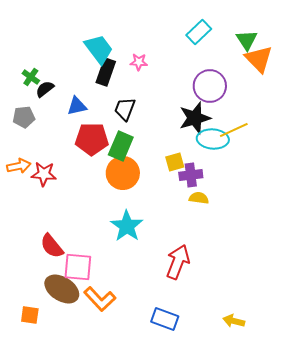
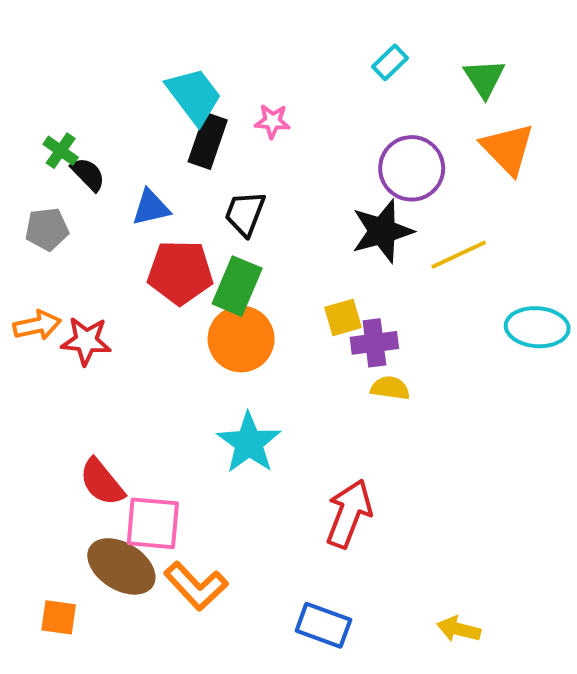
cyan rectangle: (199, 32) -> (390, 62), size x0.7
orange triangle: (259, 59) -> (508, 149), moved
black semicircle: (45, 89) -> (88, 174), turned 84
cyan ellipse: (213, 139) -> (537, 327), moved

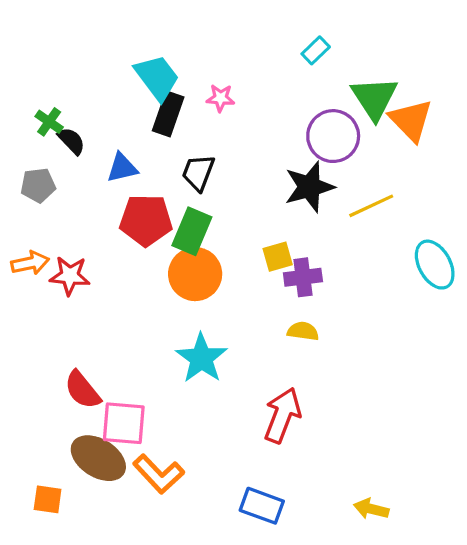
green triangle: (484, 78) -> (374, 98), moved, size x1.4
cyan ellipse: (537, 327) -> (435, 265), turned 57
yellow semicircle: (390, 388) -> (303, 331), moved

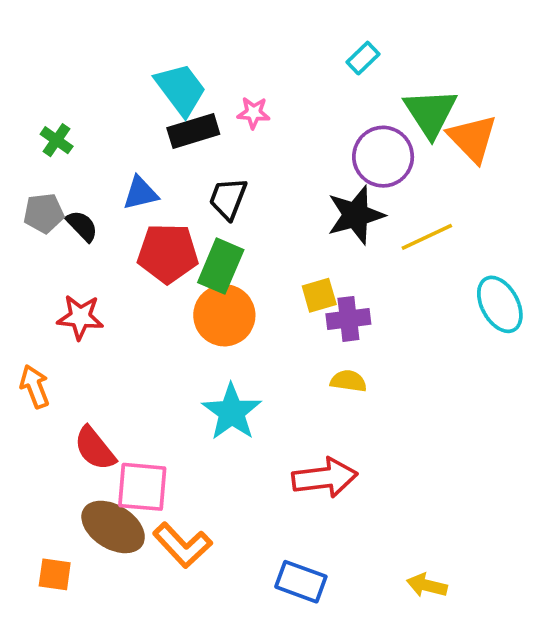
black rectangle: (168, 114) -> (193, 131), turned 54
black semicircle: (71, 141) -> (82, 226), moved
orange arrow: (30, 263) -> (35, 386), moved, turned -99
red arrow: (282, 415) -> (325, 478), turned 62

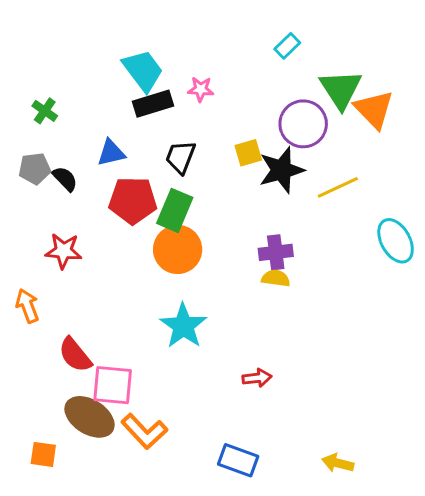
yellow square: (319, 295) -> (248, 153), moved
yellow semicircle: (348, 381) -> (276, 278), moved
red arrow: (325, 478) -> (257, 378), size x0.6

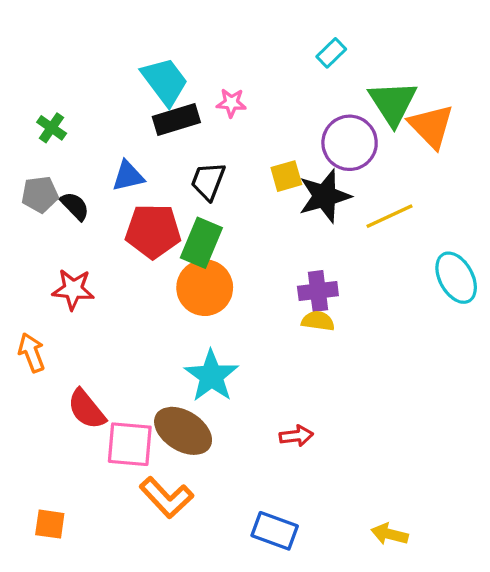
brown ellipse: (90, 417) -> (183, 431), moved

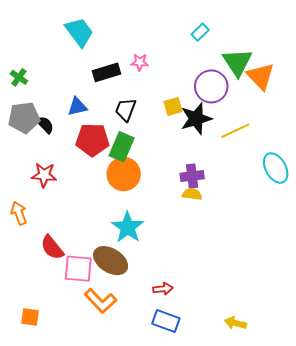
cyan trapezoid: (165, 81) -> (79, 32), moved
green cross: (52, 128) -> (19, 77), moved
gray pentagon: (40, 194) -> (24, 118), size x1.4
red arrow: (296, 436) -> (163, 289), moved

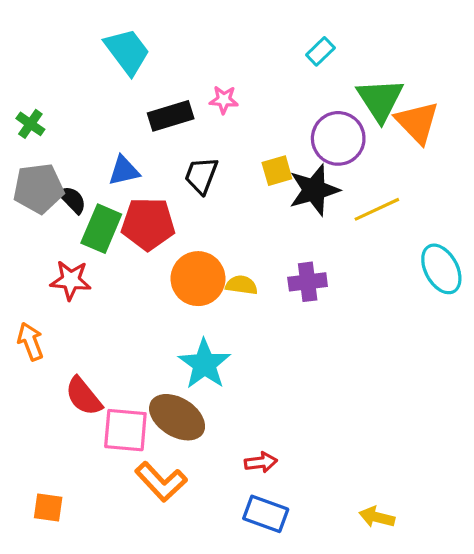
green rectangle: (122, 147) -> (101, 229), moved
yellow semicircle: (192, 194) -> (242, 285), moved

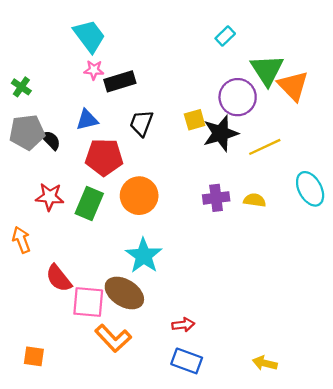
pink star: (224, 100) -> (94, 70), moved
green rectangle: (101, 229) -> (89, 204), moved
yellow semicircle: (242, 285) -> (255, 200), moved

